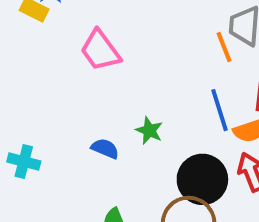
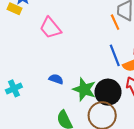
green star: (149, 131) -> (84, 89), moved, size x1.6
cyan cross: (24, 162) -> (14, 88), turned -35

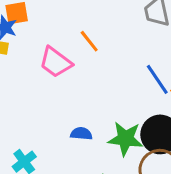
orange line: (115, 22) -> (89, 41), moved

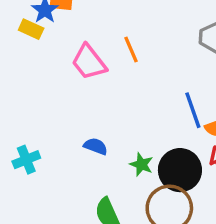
green star: (125, 139) -> (141, 164), size x0.6

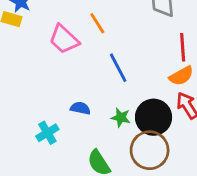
blue line: (193, 110) -> (118, 68), moved
cyan cross: (26, 160) -> (47, 133), moved

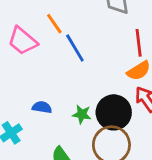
blue line: (118, 68) -> (75, 48), moved

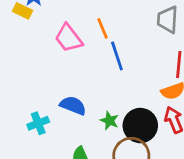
blue semicircle: (42, 107) -> (73, 105), size x1.4

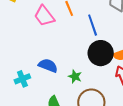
blue line: (117, 56) -> (93, 25), moved
black circle: (140, 126) -> (101, 53), moved

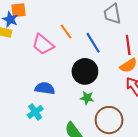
black circle: (101, 53) -> (85, 71), moved
blue semicircle: (48, 66) -> (45, 88), moved

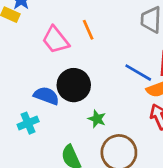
blue line: (93, 43) -> (138, 73), moved, turned -40
black circle: (85, 71) -> (74, 85), moved

